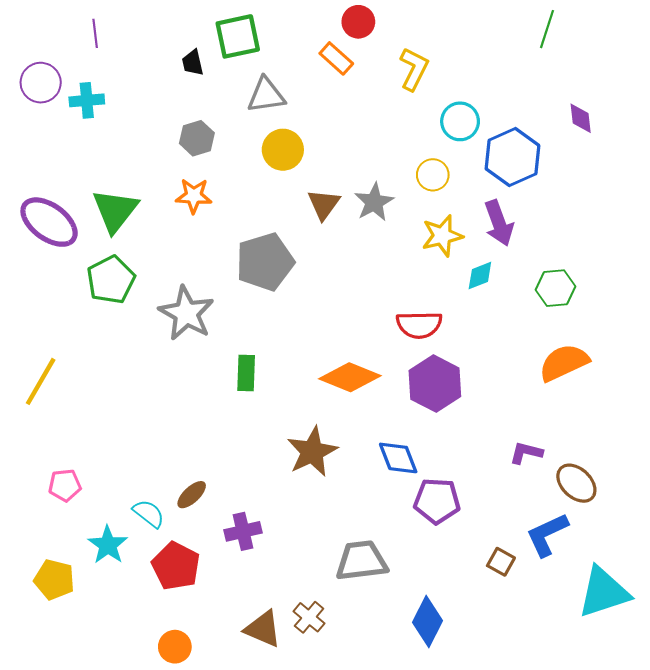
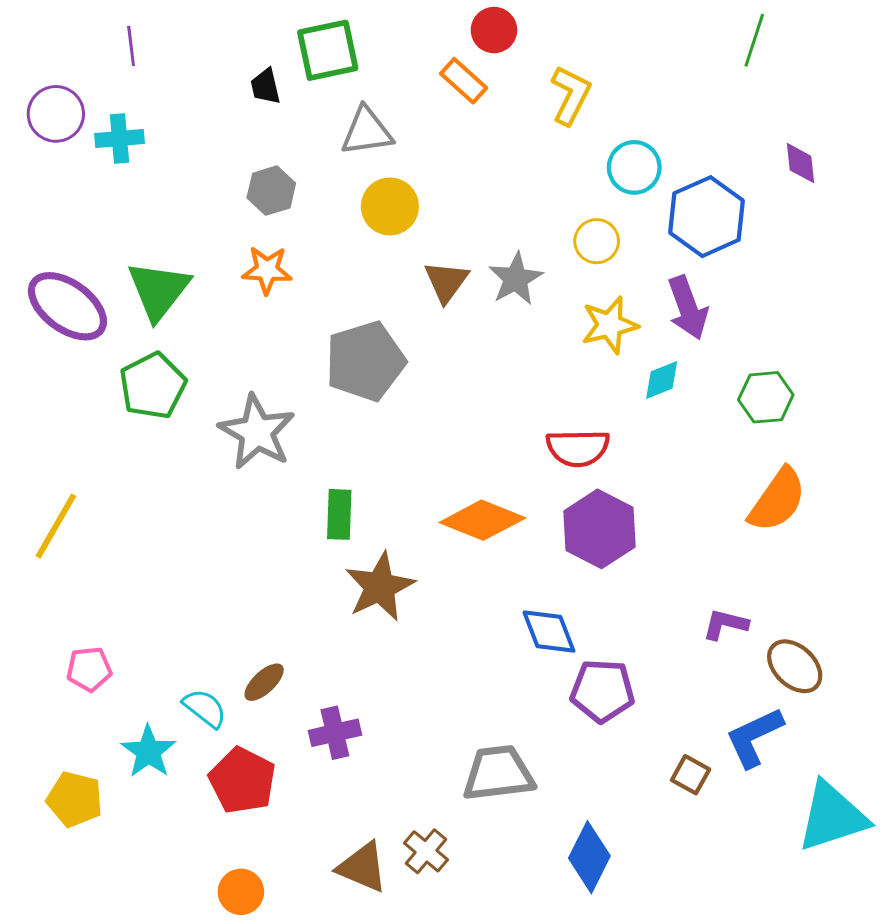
orange semicircle: (564, 363) -> (777, 500), turned 150
brown star: (312, 452) -> (380, 587), moved

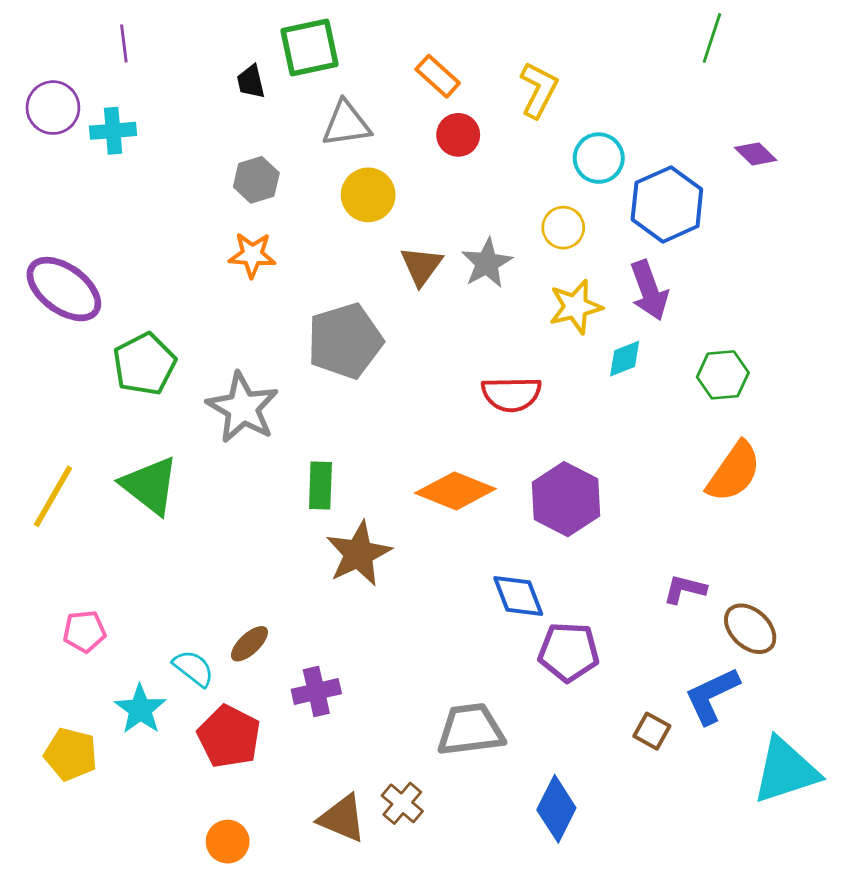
red circle: (494, 30) -> (458, 135), moved
purple diamond: (800, 163) -> (756, 154), turned -39
green triangle: (159, 290) -> (150, 485), moved, turned -30
red semicircle: (578, 448) -> (511, 394), moved

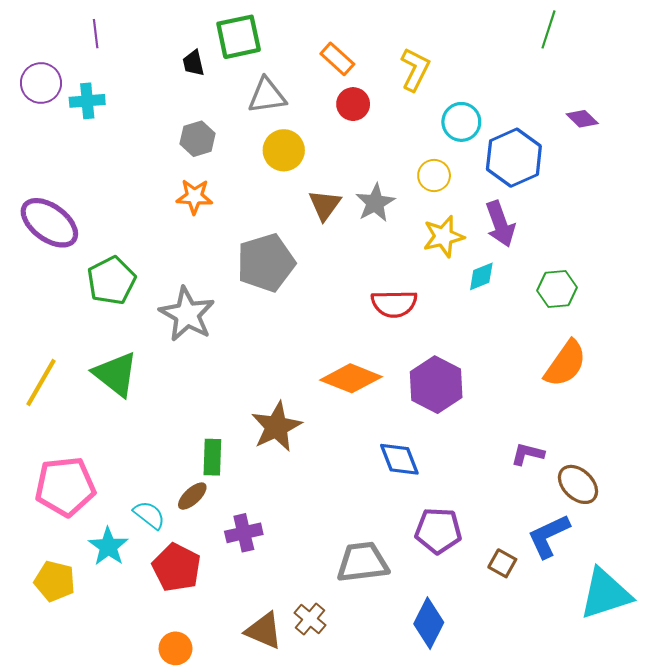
green rectangle: (320, 485) -> (212, 457), moved
pink pentagon: (84, 631) -> (65, 487), size x1.8
purple pentagon: (569, 652) -> (438, 531), moved

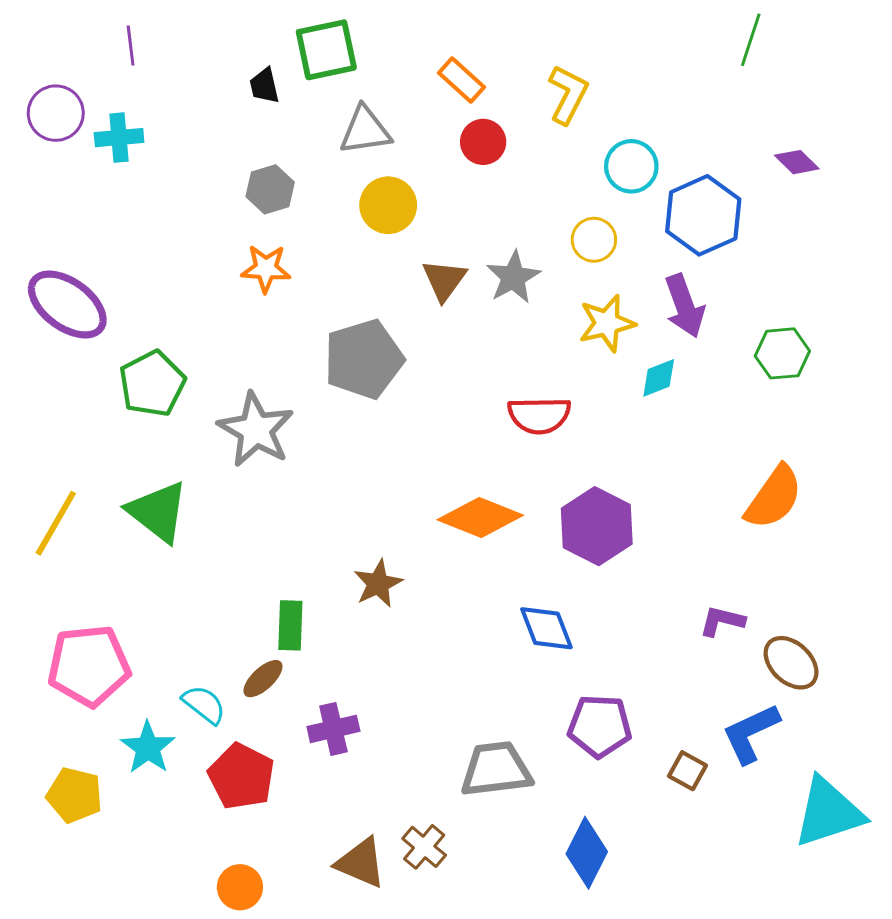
green hexagon: (557, 289) -> (782, 353), moved
brown star: (276, 427) -> (378, 584), size x0.7

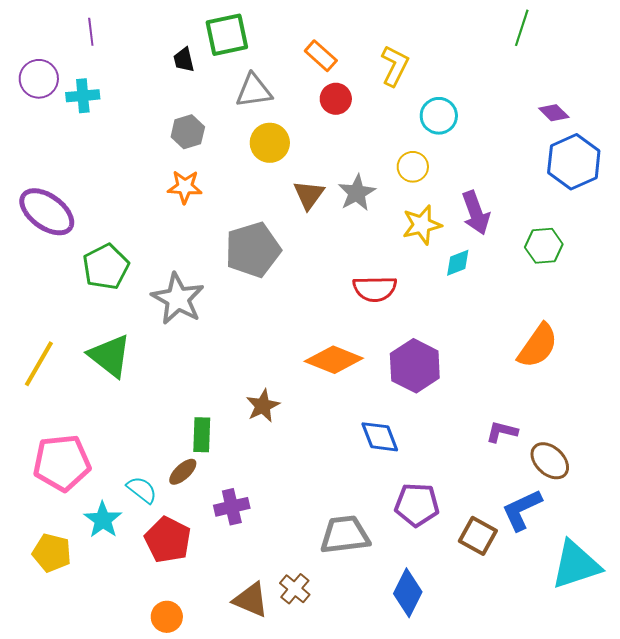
blue hexagon: (703, 215) -> (574, 162), moved
brown square: (687, 771) -> (478, 536), size x1.4

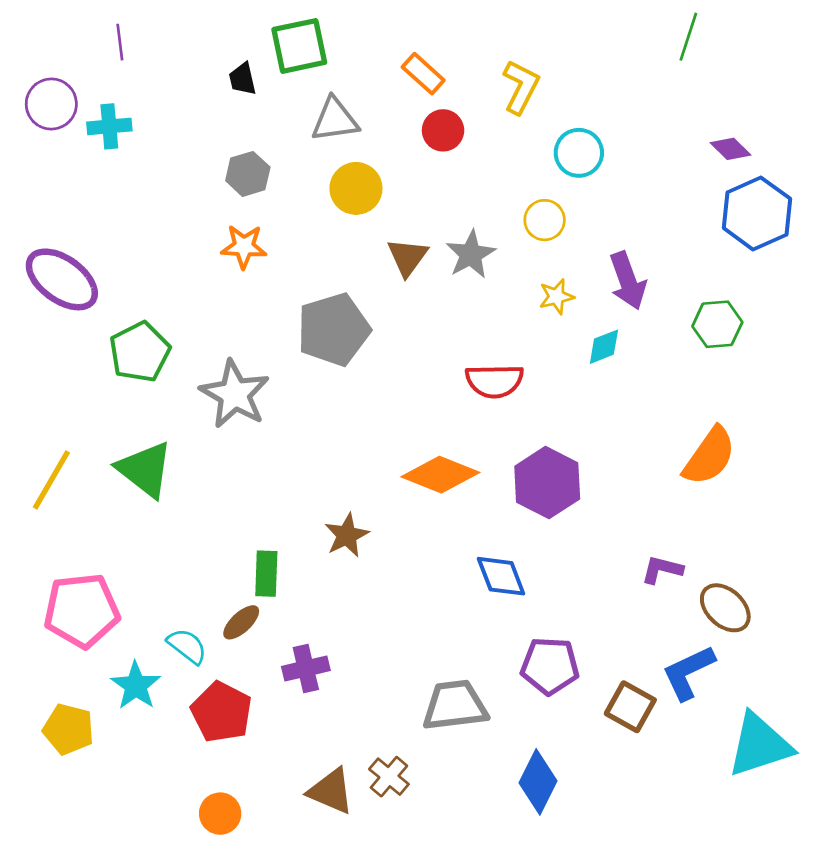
yellow star: (422, 225) -> (556, 297), size x0.7

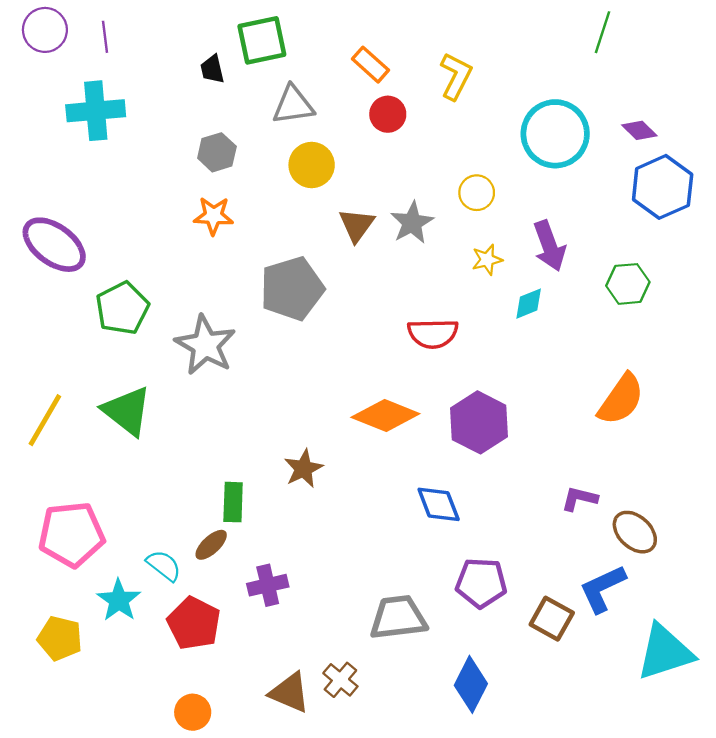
purple circle: (51, 104) -> (45, 30), moved
cyan cross: (109, 126) -> (96, 111), size x1.5
cyan circle: (579, 153) -> (555, 134), moved, size x1.6

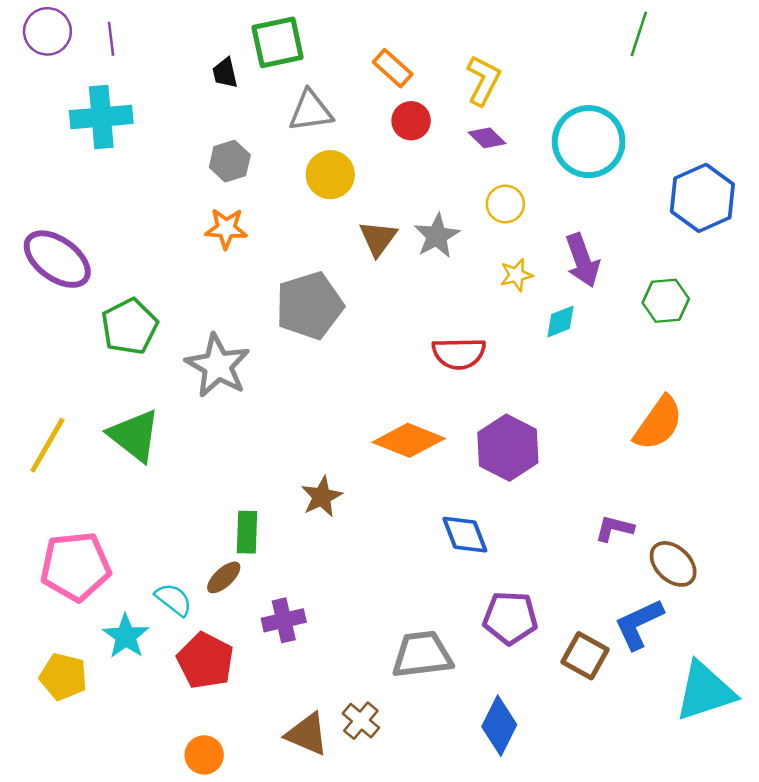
purple diamond: (639, 130) -> (487, 138), moved

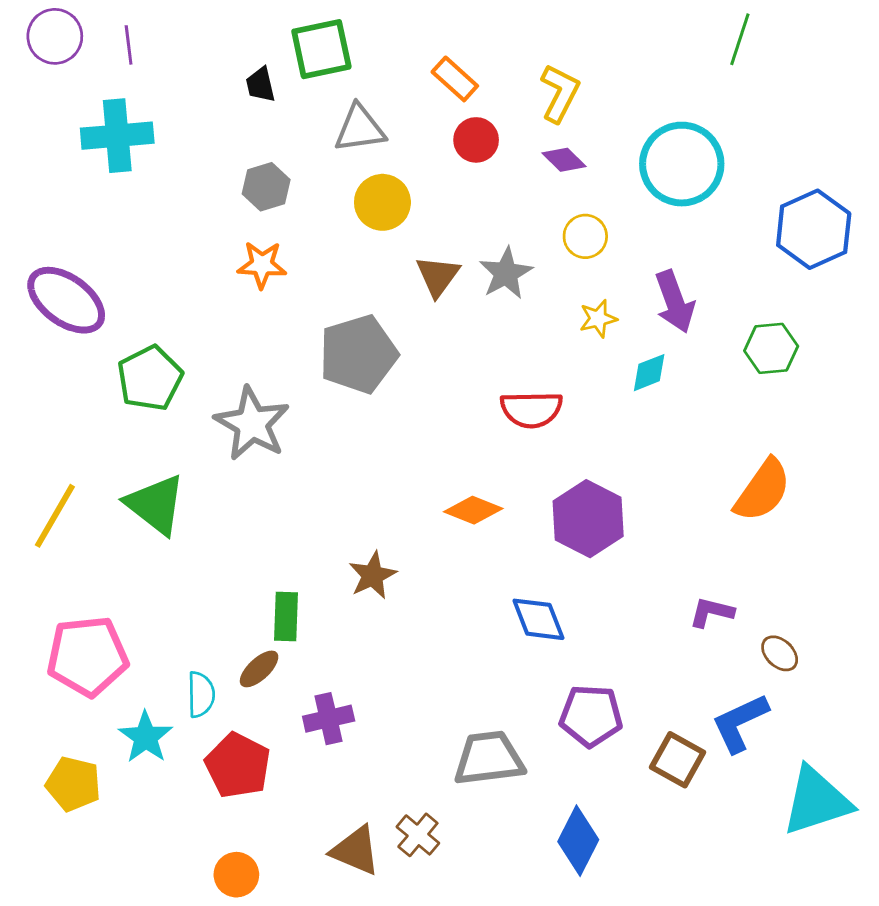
orange diamond: (409, 440) -> (473, 510), size x0.7
brown ellipse: (673, 564) -> (780, 653), size x0.7
cyan semicircle: (174, 599) -> (201, 695), turned 51

